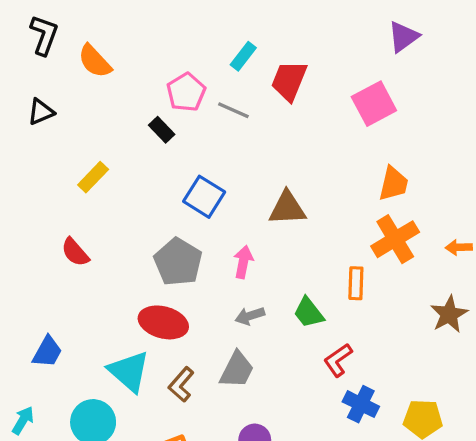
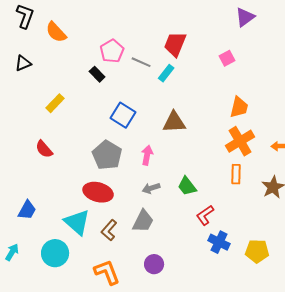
cyan rectangle: (243, 56) -> (166, 73), moved
pink square: (374, 104) -> (227, 58), size x0.6
orange rectangle: (356, 283) -> (236, 174), moved

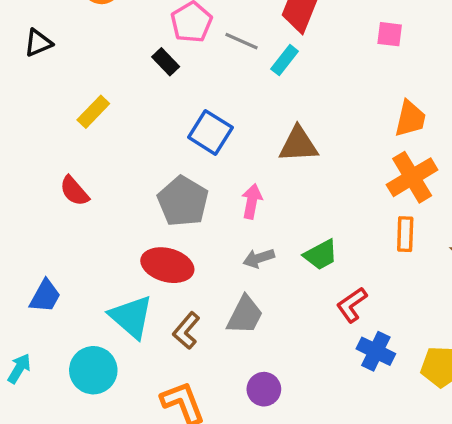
pink square: (227, 58) -> (390, 34), turned 35
green trapezoid: (187, 186) -> (321, 255), turned -80

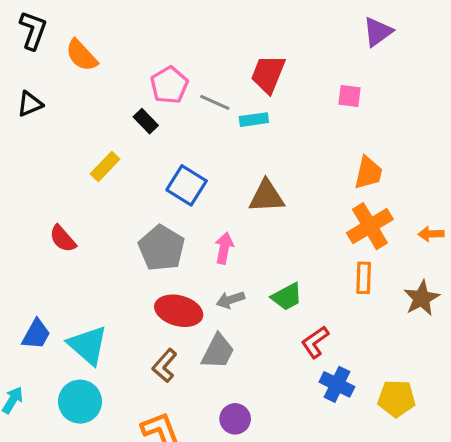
cyan rectangle: (285, 60) -> (254, 120), turned 44
yellow rectangle: (93, 112) -> (105, 167), moved
red ellipse: (167, 265) -> (179, 311), moved
cyan triangle: (131, 317) -> (88, 345), moved

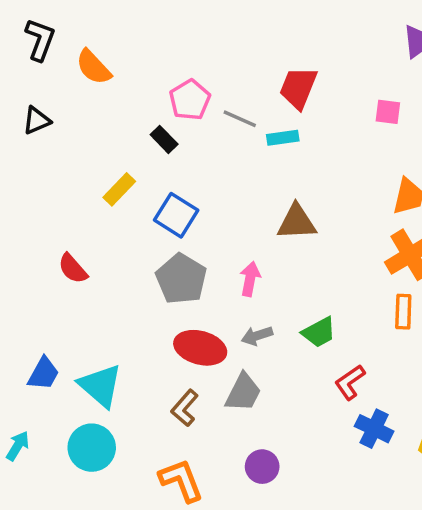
blue square: (187, 185) -> (176, 215), moved

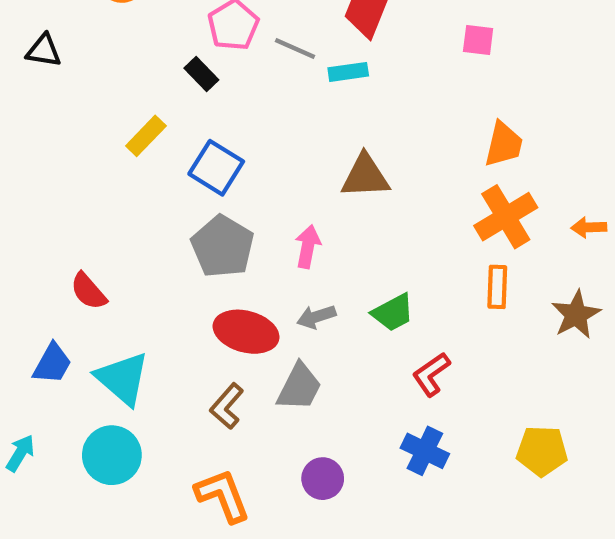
black triangle: (37, 121) -> (44, 51), turned 32
red semicircle: (73, 269) -> (88, 291), moved
blue cross: (374, 429) -> (425, 451), moved

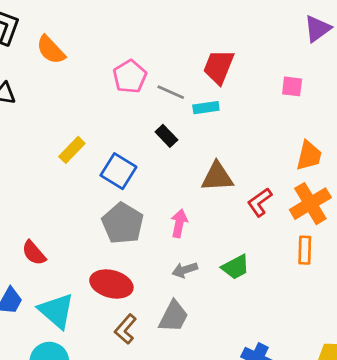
black rectangle: (201, 74) -> (166, 136), moved
red ellipse: (246, 332) -> (111, 284), moved
red L-shape: (431, 374) -> (260, 202), moved

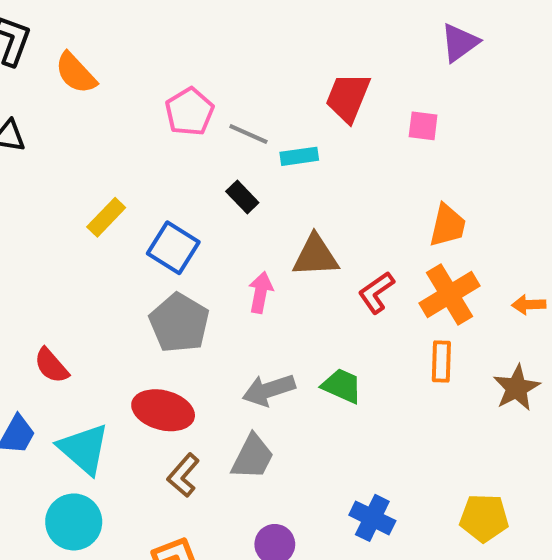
red trapezoid: (219, 67) -> (348, 97), moved
pink arrow: (179, 223) -> (261, 292), moved
green trapezoid: (236, 267) -> (342, 386), turned -128
gray arrow: (185, 270) -> (269, 390), size x1.4

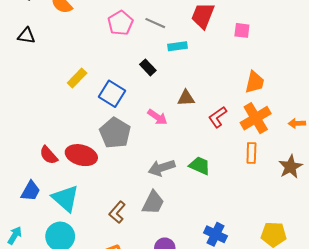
gray line: (248, 134) -> (155, 23), moved
brown triangle: (315, 256) -> (186, 98), size x0.7
pink arrow: (261, 292) -> (157, 117), turned 114
red ellipse: (163, 410) -> (81, 155), moved

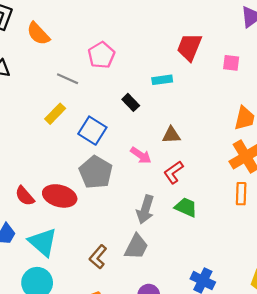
gray line: (155, 23) -> (68, 79), moved
red L-shape: (218, 117) -> (174, 172), moved
gray arrow: (162, 168) -> (145, 209), turned -55

